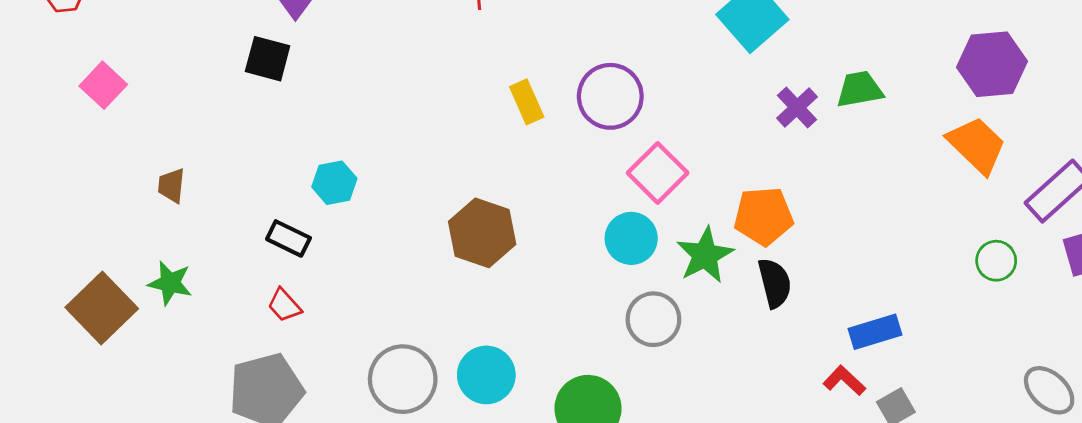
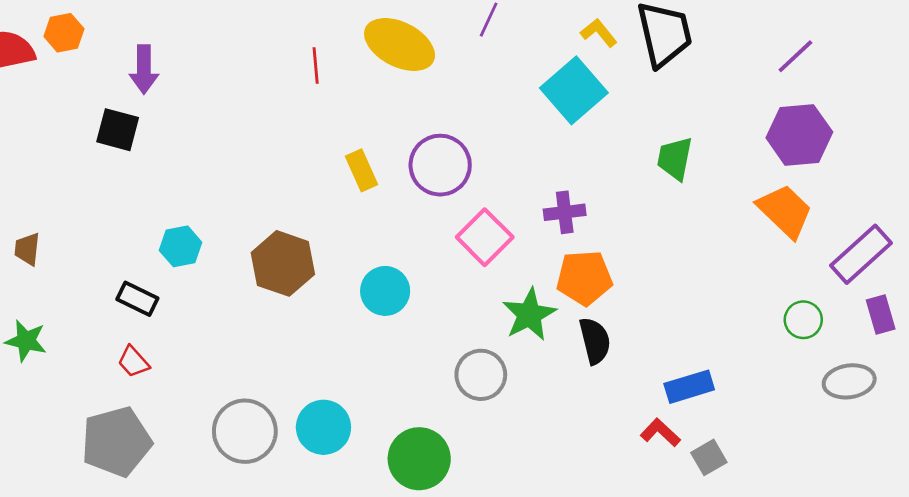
green trapezoid: (860, 89) -> (675, 159), turned -69
purple cross: (797, 107) -> (565, 212), moved, turned 36
brown hexagon: (482, 233) -> (283, 263), moved
cyan circle: (631, 238) -> (385, 291), moved
gray ellipse: (1049, 390) -> (849, 381), moved, turned -51

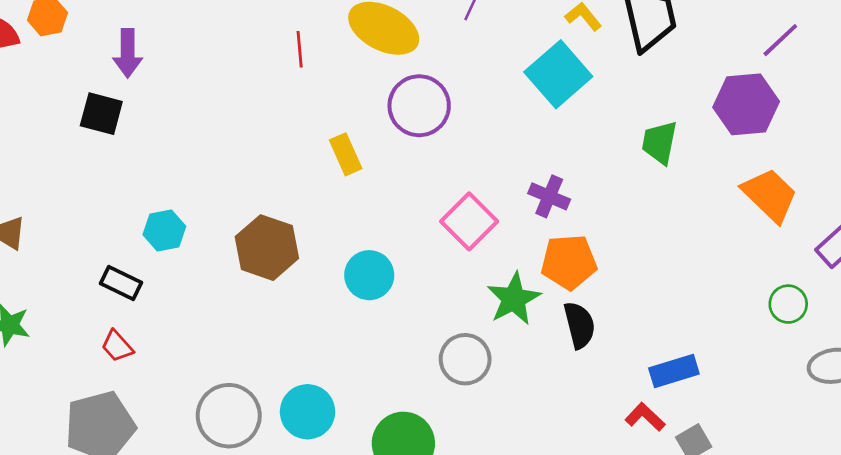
purple hexagon: (799, 135) -> (746, 104), moved
purple circle: (440, 165) -> (419, 106), moved
purple cross: (565, 212) -> (549, 196), turned 30

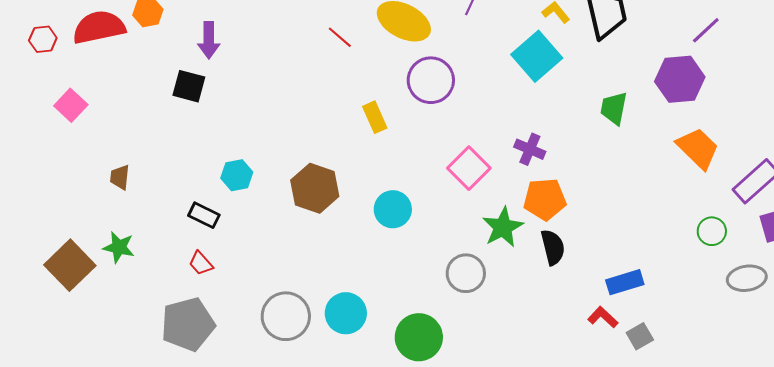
red line: (300, 49) -> (340, 37), turned -44

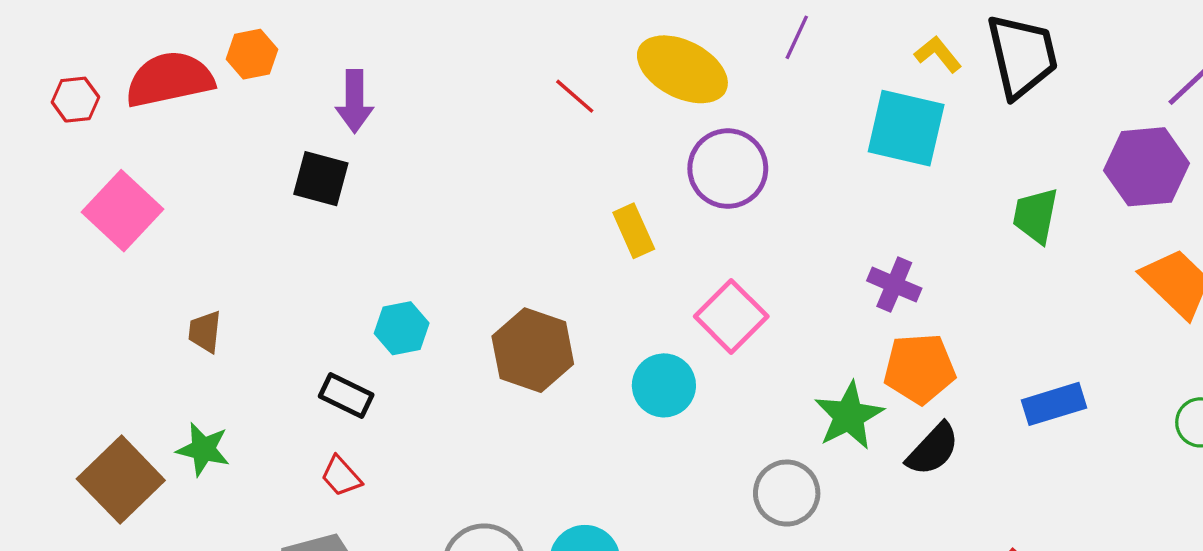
cyan square: (537, 56) -> (906, 128), turned -36
pink square: (71, 105) -> (123, 211), size x1.4
pink square: (469, 168) -> (731, 316), moved
black semicircle: (553, 247) -> (933, 449), turned 57
blue rectangle: (625, 282) -> (1054, 404), moved

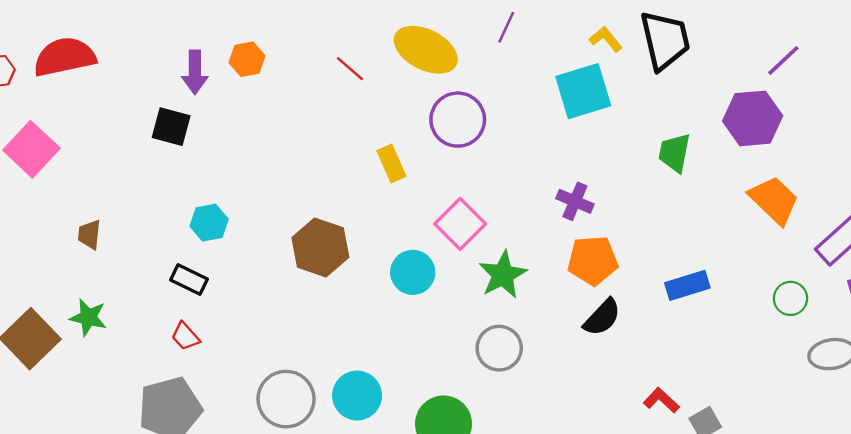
orange hexagon: (252, 54) -> (247, 59), moved
cyan square: (906, 128) -> (583, 91), turned -30
cyan hexagon: (402, 328) -> (209, 223), moved
green star: (849, 416) -> (503, 275), moved

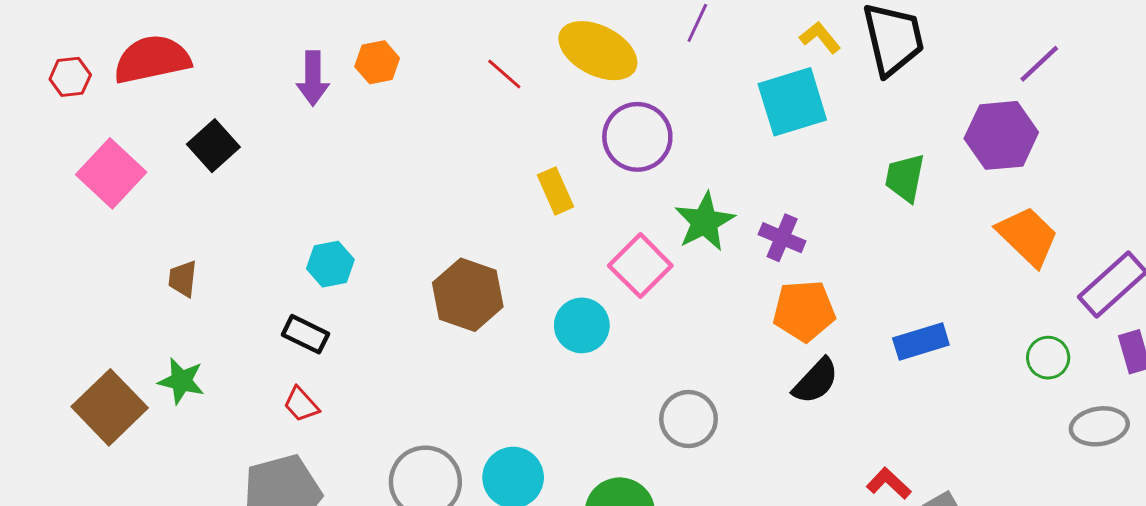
black square: (171, 127) -> (213, 146), moved, turned 33
green star: (503, 275) -> (705, 222), moved

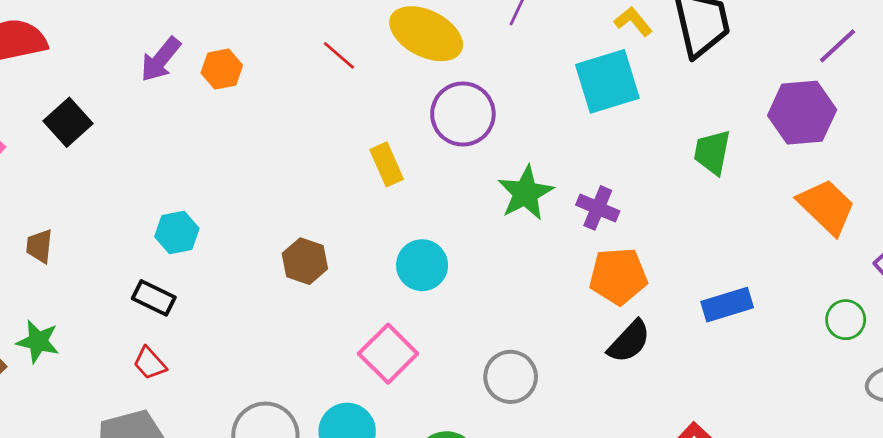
orange hexagon: (377, 62) -> (222, 69), moved
purple arrow: (313, 78) -> (161, 60), turned 39
pink square: (640, 266) -> (388, 354), moved
brown hexagon: (468, 295) -> (305, 261), size x0.7
cyan circle: (582, 325) -> (422, 265), moved

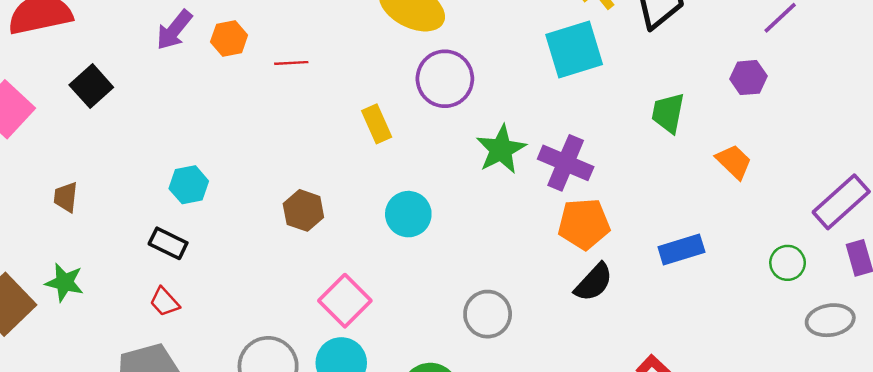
red line: (339, 55) -> (291, 63), moved, turned -44
purple hexagon: (802, 113) -> (748, 78), size x0.6
orange trapezoid: (827, 207) -> (734, 162), moved, size x0.7
purple cross: (598, 208) -> (566, 163), size x1.4
pink square: (388, 354) -> (345, 301), moved

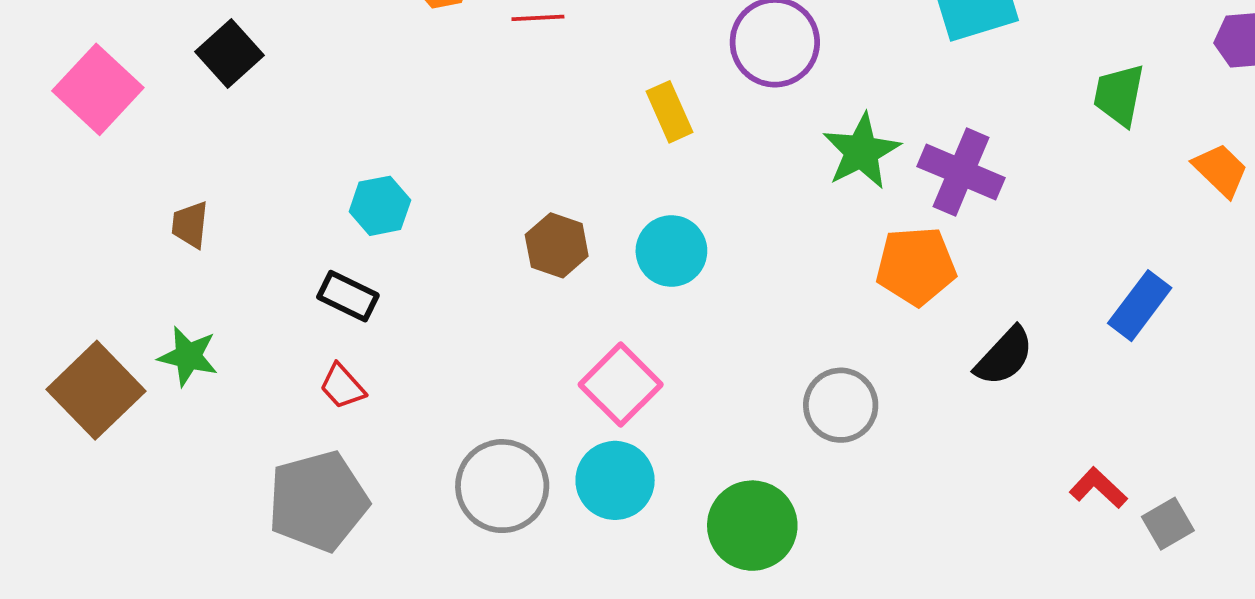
cyan circle: (408, 214) -> (671, 251), moved
orange pentagon: (584, 224) -> (916, 266), moved
blue rectangle: (681, 249) -> (1140, 306), turned -36

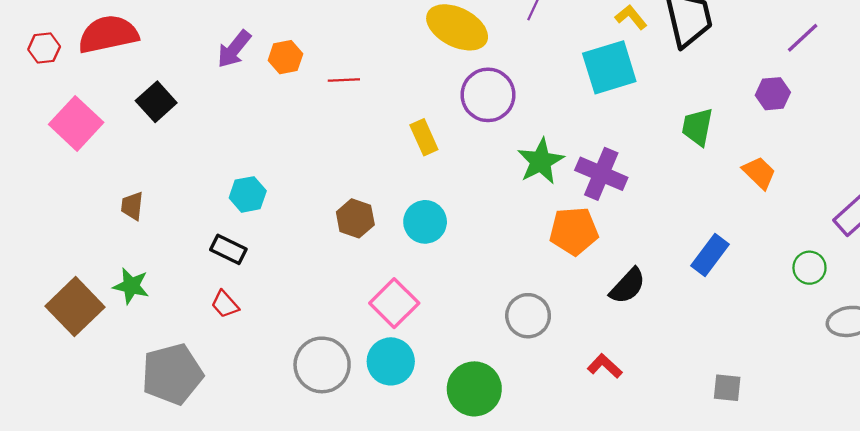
red L-shape: (1098, 488) -> (605, 366), moved
gray pentagon: (318, 501) -> (172, 374), moved
gray square: (1168, 524) -> (727, 388), turned 36

